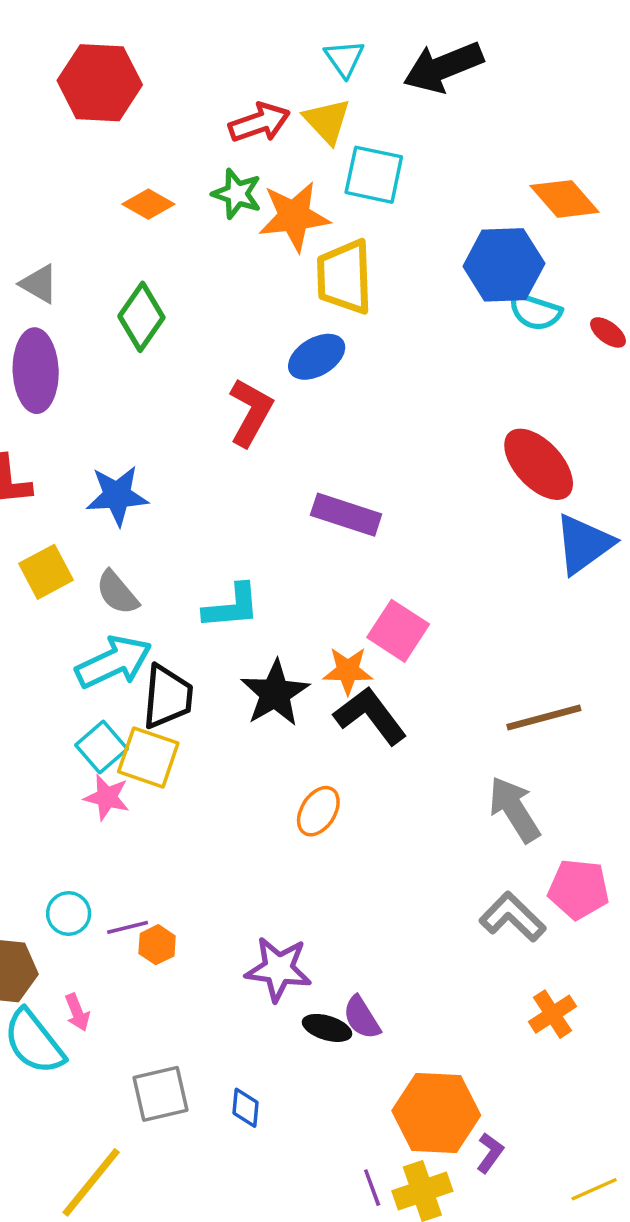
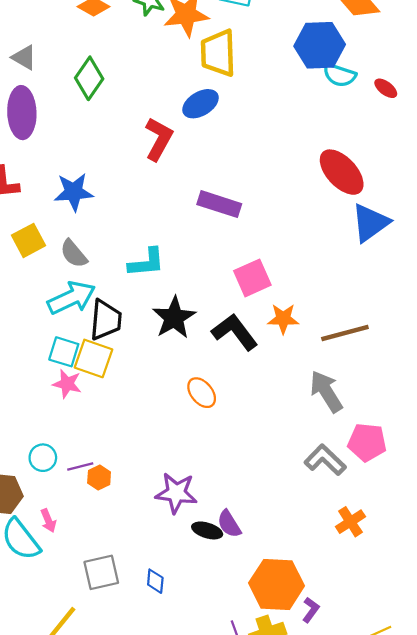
pink square: (398, 631) -> (252, 278), turned 33
orange star: (348, 671) -> (283, 319), moved
cyan square: (102, 747) -> (64, 352), turned -32
orange ellipse: (318, 811) -> (202, 393), turned -72

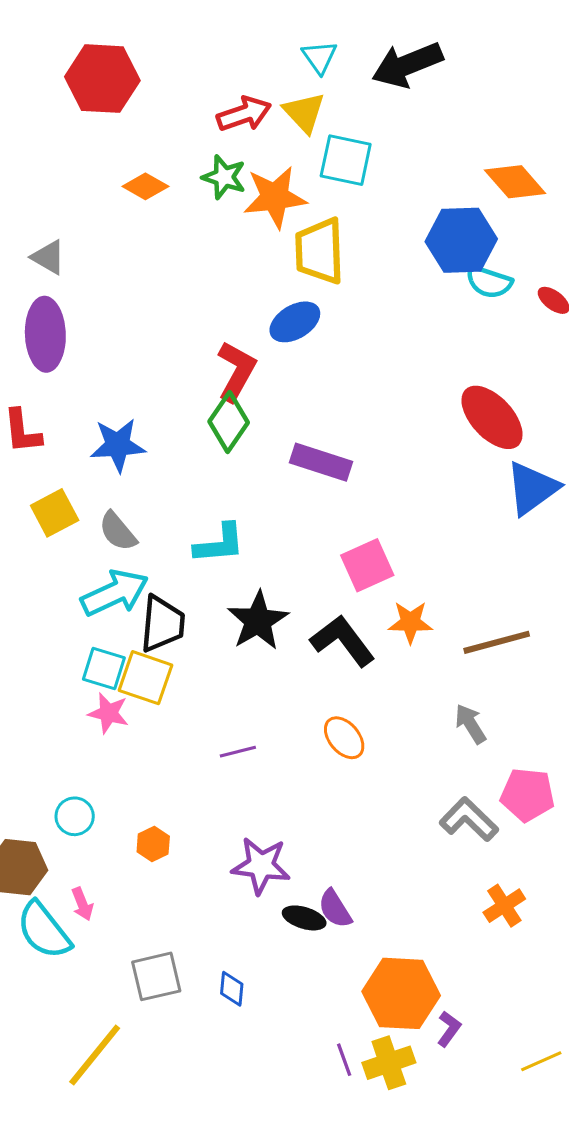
green diamond: (89, 78) -> (229, 422), moved
gray arrow: (326, 392) -> (470, 724), size x0.7
orange ellipse: (202, 393) -> (344, 738), moved
purple line: (80, 467) -> (238, 752), moved

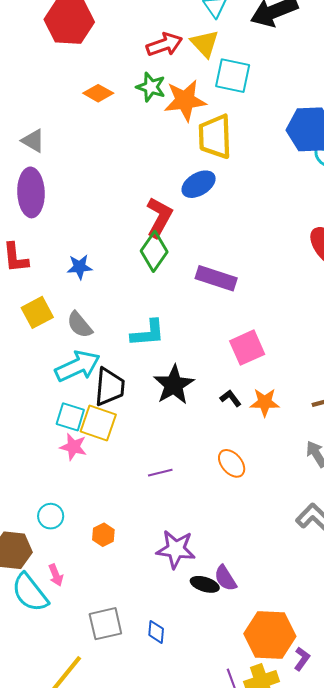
blue star: (118, 445) -> (80, 267), size x0.7
orange star: (410, 622) -> (265, 402), moved
black L-shape: (343, 641) -> (231, 398), size x0.5

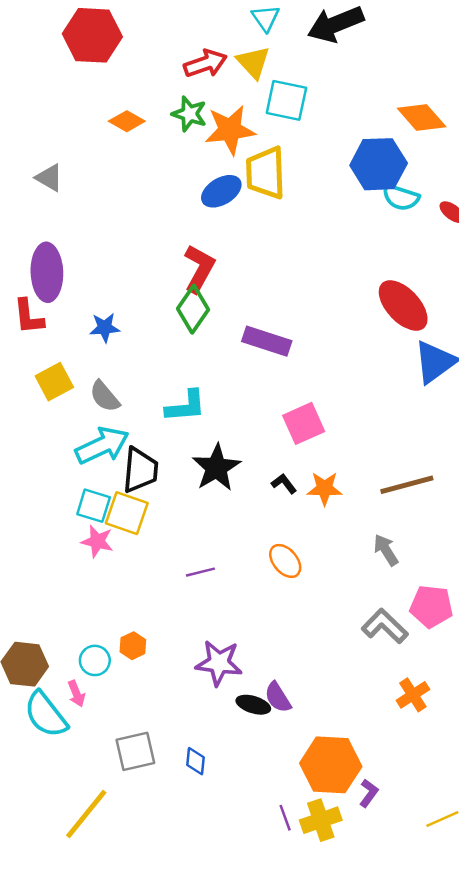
blue ellipse: (199, 184) -> (221, 191), moved
purple ellipse: (31, 192) -> (47, 272), moved
cyan circle: (51, 516) -> (95, 660), moved

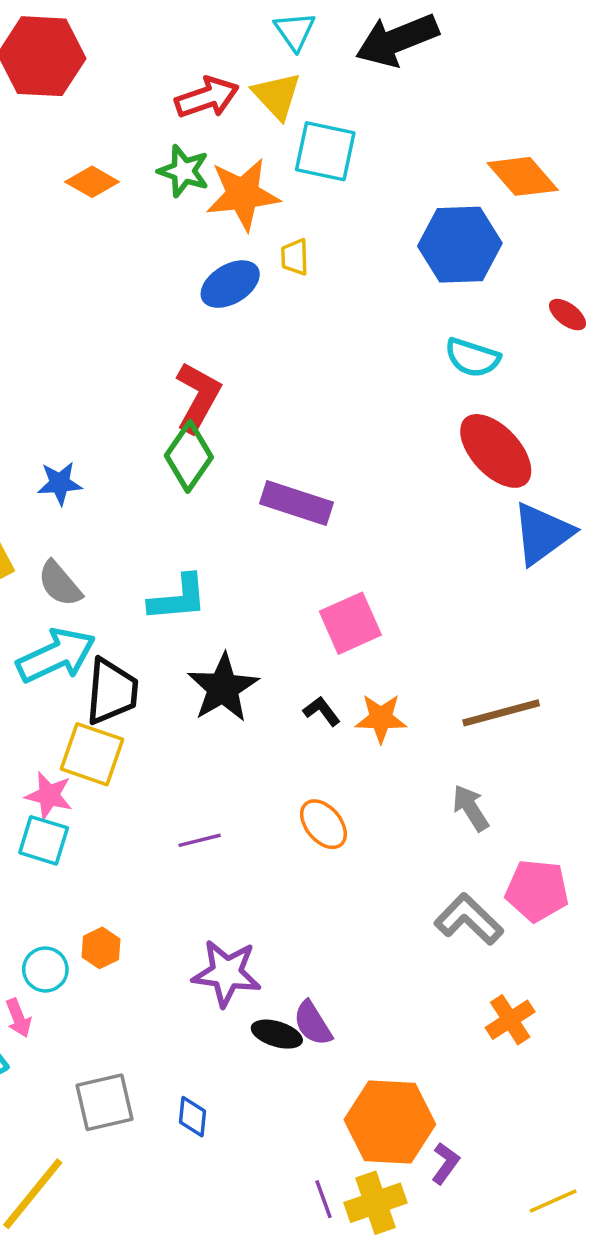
yellow trapezoid: (266, 173) -> (295, 257), size x0.5
cyan semicircle: (401, 197) -> (472, 358), moved
cyan square: (94, 506) -> (44, 840), moved

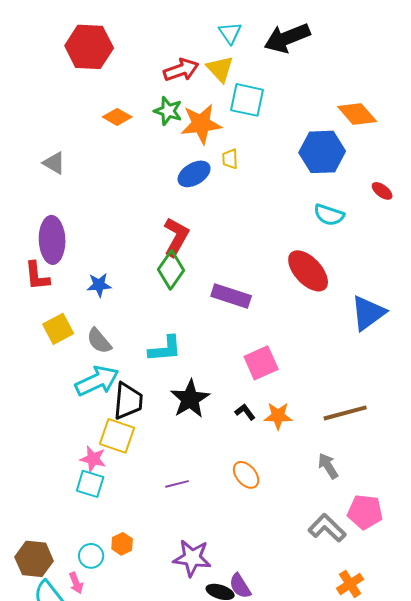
red ellipse: (496, 451) -> (308, 271), moved

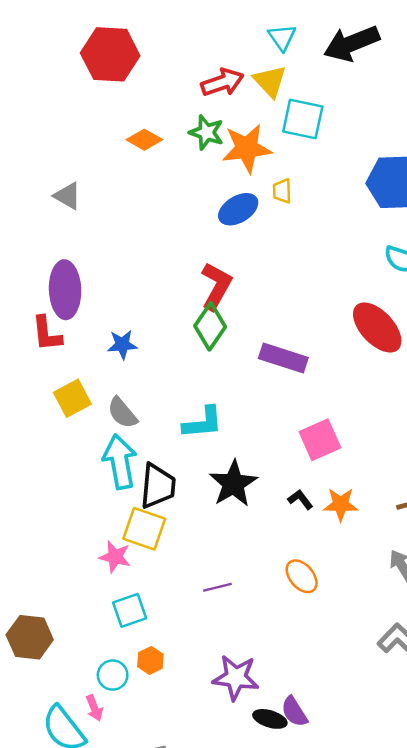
cyan arrow: (97, 381) -> (120, 462), turned -75
cyan square: (90, 484) -> (130, 610), moved, turned -36
brown hexagon: (34, 559) -> (30, 637), moved

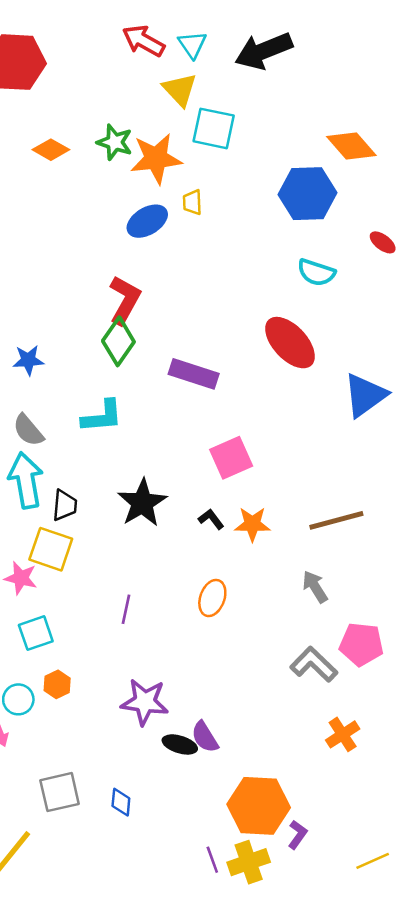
red arrow: (222, 82) -> (143, 41), moved, turned -132
cyan L-shape: (203, 423) -> (102, 416), moved
black trapezoid: (158, 486) -> (65, 505), size x0.7
orange ellipse: (302, 576) -> (212, 598), turned 60
purple line: (217, 587) -> (126, 609), turned -64

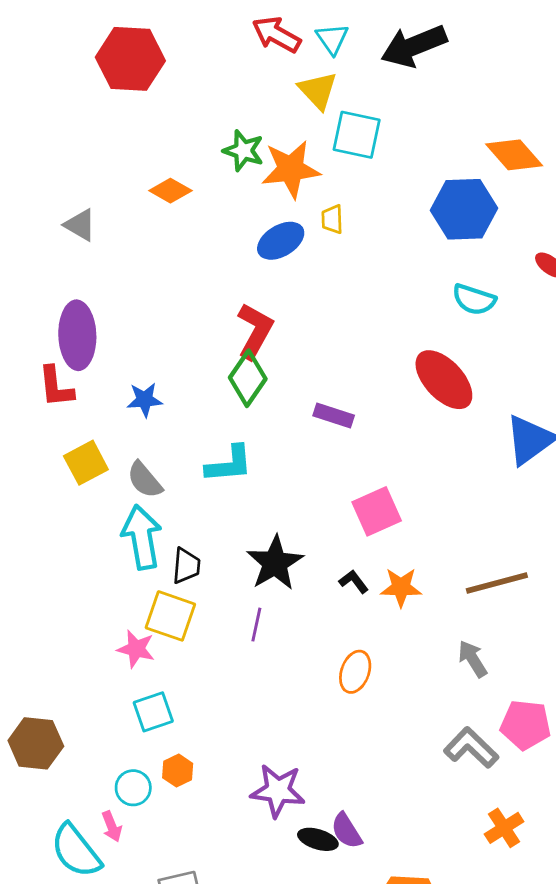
orange diamond: (51, 150) -> (170, 191), moved
purple rectangle: (194, 374) -> (334, 415), size x0.7
purple line: (126, 609) -> (256, 625), moved

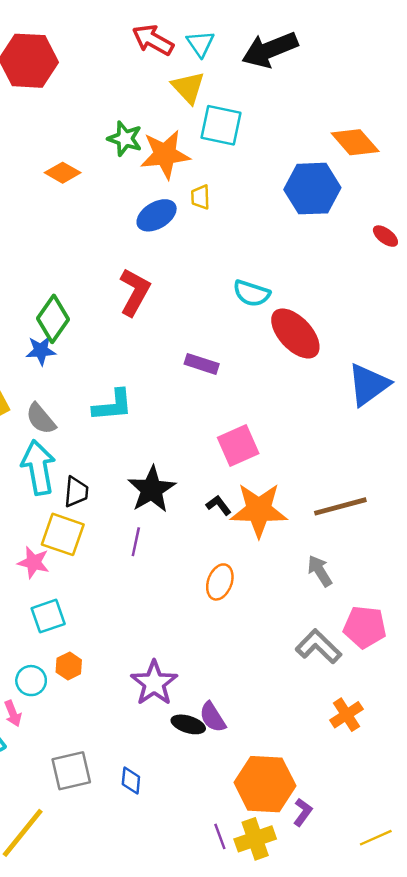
cyan semicircle: (474, 299) -> (252, 293), moved
green diamond: (248, 378) -> (53, 319), moved
orange star: (401, 587) -> (259, 510), size x1.6
purple star: (278, 791) -> (154, 683), turned 30

